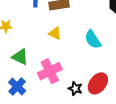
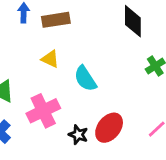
cyan semicircle: (93, 39) -> (85, 79), moved

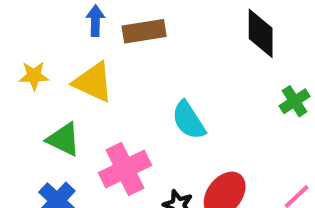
yellow triangle: (50, 59) -> (93, 82), moved, size x1.5

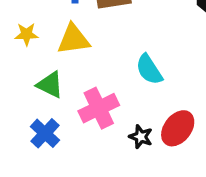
yellow triangle: (93, 82) -> (74, 39), turned -33

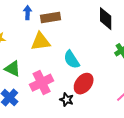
yellow triangle: (74, 39) -> (41, 42), moved
red ellipse: (178, 128) -> (84, 84), moved

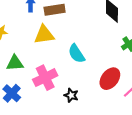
green triangle: (13, 69) -> (15, 63), turned -30
red ellipse: (84, 84) -> (110, 79), moved

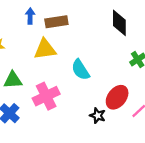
black star: (71, 95) -> (98, 116), moved

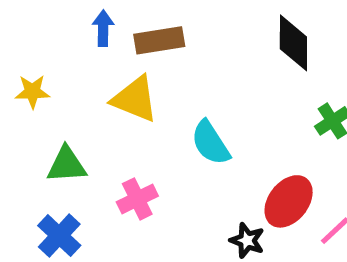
yellow triangle: (45, 49) -> (135, 99), turned 30
pink cross: (46, 96) -> (137, 199), size x0.7

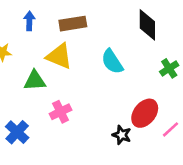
blue arrow: (103, 28) -> (29, 21), moved
cyan semicircle: (210, 143) -> (112, 62), moved
green triangle: (67, 165) -> (35, 81), moved

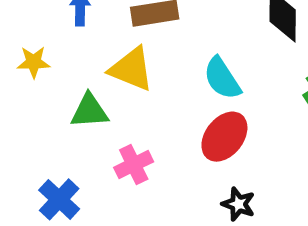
red ellipse: (145, 113) -> (224, 137), moved

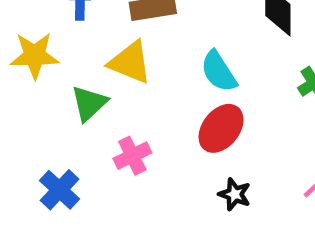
yellow star: (34, 62) -> (35, 56), size x1.5
green triangle: (89, 111) -> (89, 103), turned -39

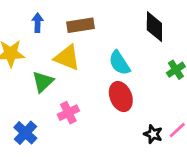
red ellipse: (221, 128) -> (121, 97), turned -60
black star: (235, 194) -> (153, 134), moved

